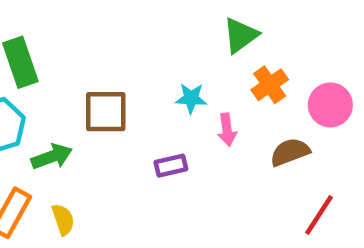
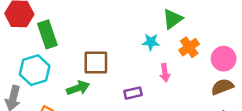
cyan star: (191, 98) -> (151, 42), moved
brown semicircle: (290, 152) -> (222, 87), moved
green arrow: (52, 157) -> (78, 88), moved

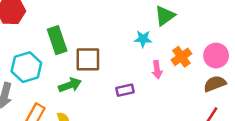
green rectangle: (47, 34) -> (57, 40), moved
orange cross: (189, 47) -> (181, 57), moved

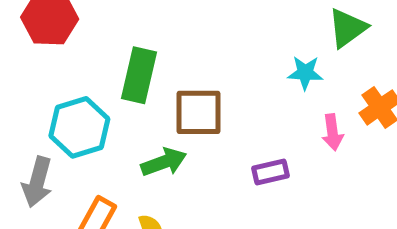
green rectangle: (57, 40) -> (139, 75), turned 32

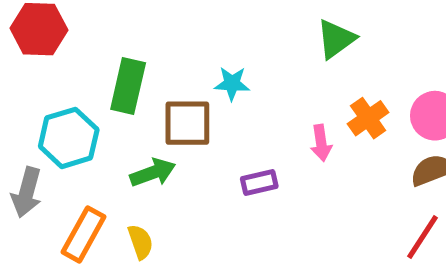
cyan star: (305, 73) -> (232, 84), moved

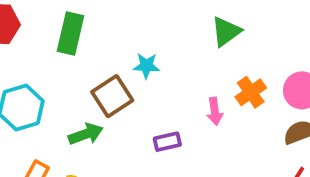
green rectangle: (128, 86) -> (70, 33), moved
brown square: (187, 123) -> (112, 96), turned -33

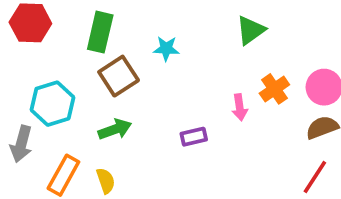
cyan star: (146, 66) -> (166, 49), moved
brown square: (112, 96) -> (119, 76), moved

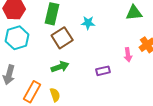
green triangle: (251, 30) -> (134, 13), turned 30
cyan hexagon: (52, 104) -> (17, 38), moved

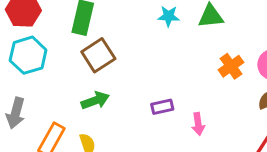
cyan star: (88, 23) -> (169, 16), moved
pink arrow: (128, 55) -> (198, 124), moved

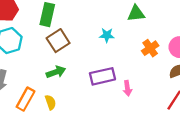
cyan star: (169, 16) -> (107, 35), moved
purple rectangle: (162, 107) -> (102, 76), size x1.6

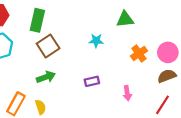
purple rectangle: (102, 76) -> (92, 81), size x0.6
pink arrow: (127, 88) -> (127, 93), moved

